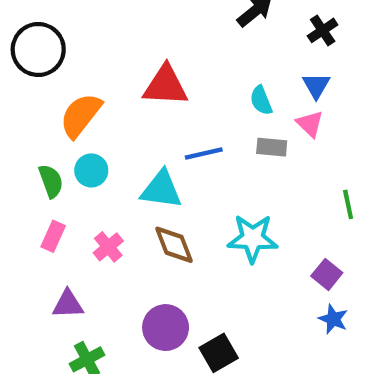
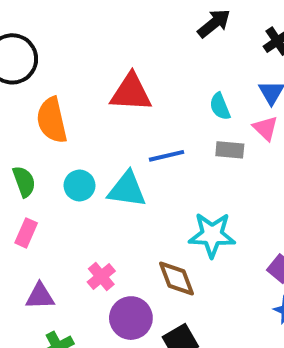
orange semicircle: (81, 115) -> (52, 120), turned -51
cyan circle: (91, 170) -> (79, 185), moved
brown diamond: (174, 245) -> (176, 278), moved
pink cross: (108, 247) -> (101, 276), moved

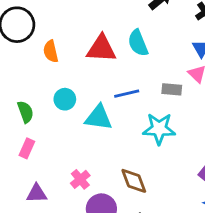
cyan semicircle: (220, 106) -> (138, 43), moved, size x1.4
orange semicircle: (52, 120) -> (51, 51), moved, size x0.7
cyan circle: (79, 185) -> (65, 99), moved
cyan star: (212, 235) -> (159, 129), moved

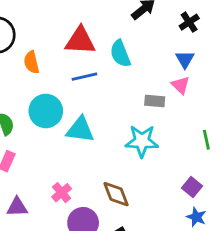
red triangle: (101, 49) -> (80, 41), moved
blue line: (127, 94) -> (84, 77), moved
cyan circle: (65, 99) -> (46, 111), size x1.5

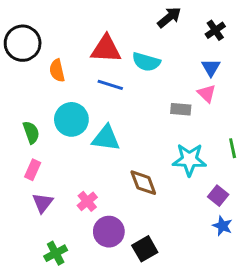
cyan semicircle: (120, 54) -> (146, 62), turned -52
blue line: (84, 77) -> (110, 85), turned 30
cyan star: (142, 141) -> (189, 160), moved
brown diamond: (116, 194) -> (143, 183), moved
purple triangle: (17, 207) -> (43, 203), moved, turned -50

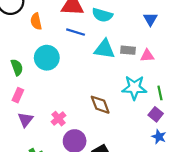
pink triangle: (207, 94) -> (147, 56), moved, turned -48
cyan triangle: (106, 138) -> (104, 49), moved
green line: (233, 148) -> (160, 93), moved

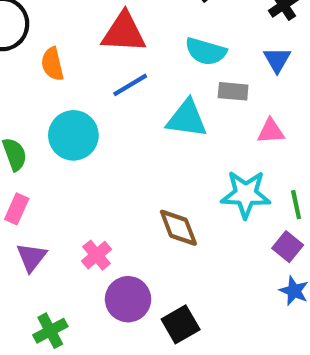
cyan semicircle: (102, 15) -> (206, 51), moved
blue line: (76, 32) -> (130, 85), turned -48
gray rectangle: (128, 50) -> (233, 91), moved

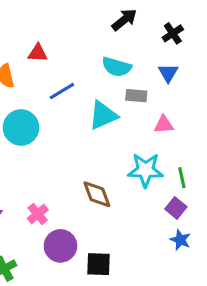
red triangle: (124, 32) -> (38, 53), moved, size x0.6
cyan triangle: (187, 119) -> (103, 115), turned -32
black square: (181, 324) -> (98, 264), turned 32

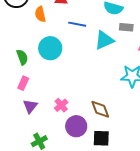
blue line: (62, 91) -> (77, 24), turned 42
brown diamond: (97, 194) -> (100, 109), moved

